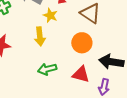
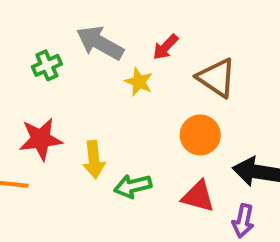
yellow arrow: (40, 36) -> (94, 160), moved

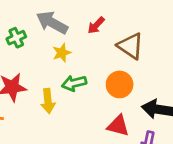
yellow star: (139, 82) -> (62, 53), moved, turned 30
green arrow: (133, 186) -> (74, 83), moved

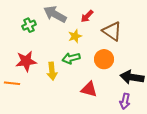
yellow star: (62, 53) -> (75, 36), moved
red triangle: (118, 126) -> (89, 89), moved

